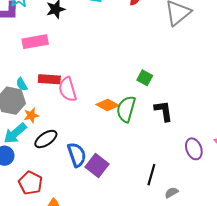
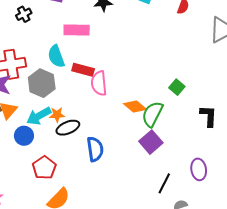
cyan semicircle: (22, 84) -> (56, 56), moved, size x1.6
black L-shape: (163, 111) -> (208, 116), moved
orange star: (31, 115) -> (57, 115), moved
purple ellipse: (194, 149) -> (199, 169), moved
purple square: (97, 166) -> (151, 142), moved

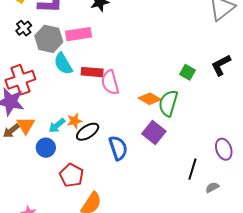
gray hexagon: (42, 83) -> (49, 39), moved
cyan arrow: (39, 116) -> (57, 126), size x0.7
black L-shape: (208, 116) -> (221, 65), moved, turned -110
purple square: (151, 142) -> (154, 133), moved

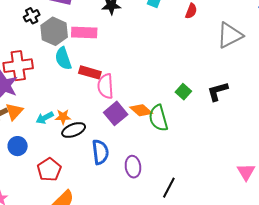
green semicircle: (168, 103) -> (158, 118), turned -44
purple square: (154, 133) -> (116, 113), moved
blue circle: (46, 148) -> (18, 146), moved
purple ellipse: (224, 149) -> (133, 167), moved

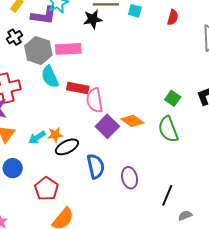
green semicircle: (158, 118) -> (168, 129), moved

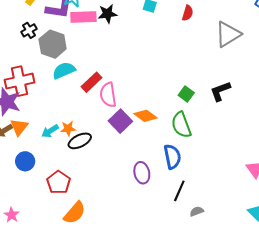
pink rectangle: (68, 49) -> (83, 17), moved
cyan semicircle: (50, 77) -> (64, 70), turned 90
red rectangle: (78, 88) -> (91, 82), turned -55
blue semicircle: (96, 166) -> (172, 157), moved

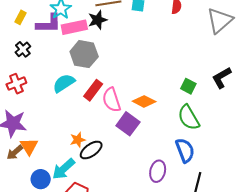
gray hexagon: (53, 44) -> (84, 54), moved
red cross: (19, 81) -> (16, 84), moved, size x0.7
orange diamond: (146, 116) -> (144, 101), moved
cyan arrow: (50, 131) -> (63, 169), moved, size x1.4
purple ellipse: (142, 173) -> (158, 171), turned 35

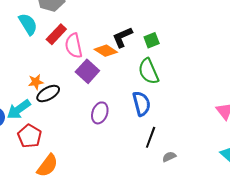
black L-shape: (222, 78) -> (122, 37), moved
cyan semicircle: (64, 83) -> (28, 24), turned 85
green square: (188, 86) -> (152, 40), turned 35
purple ellipse: (158, 171) -> (100, 113), moved

